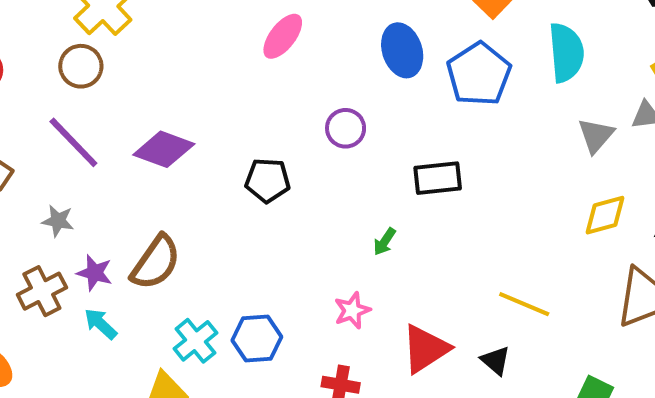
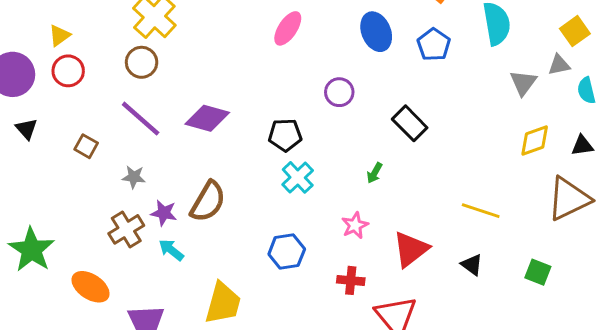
blue pentagon: (479, 74) -> (434, 45), size x0.7
black rectangle: (438, 178) -> (410, 123), turned 56
cyan cross: (195, 341) -> (298, 177), moved
black triangle: (496, 361) -> (472, 265), moved

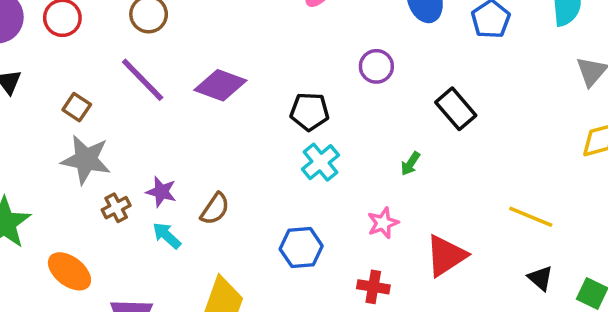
gray star: (134, 177) -> (86, 160), moved, size x1.8
brown semicircle: (208, 202) -> (215, 209), moved, size x0.7
brown cross: (126, 229) -> (116, 208), size x0.7
black triangle: (472, 265) -> (540, 278), moved

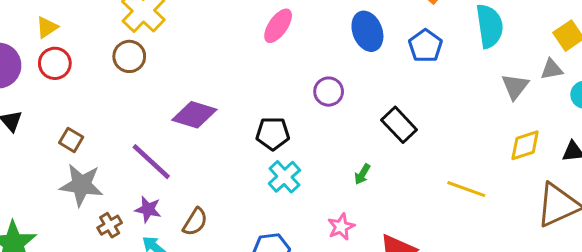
purple line: (143, 80) -> (151, 162), moved
yellow line: (531, 217) -> (466, 189), moved

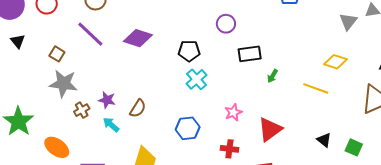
black rectangle: (399, 125) -> (250, 54), moved, turned -55
yellow diamond: (525, 145) -> (336, 62), moved, turned 35
purple line: (151, 162) -> (90, 34), moved
green arrow: (362, 174) -> (273, 76), moved

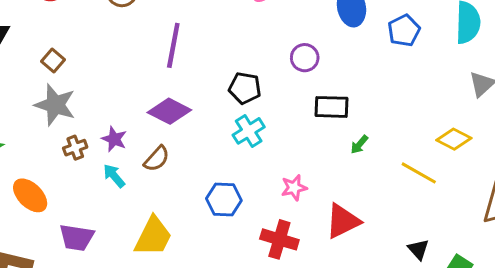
purple line: (90, 34) -> (173, 45), moved, turned 48
purple diamond: (138, 38) -> (169, 111), moved
red cross: (229, 149) -> (279, 239), size x1.4

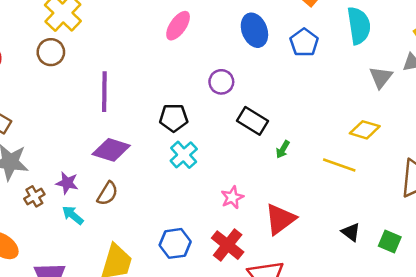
black rectangle: (332, 107) -> (253, 121), turned 40
blue hexagon: (224, 200) -> (175, 243), moved
red cross: (279, 239) -> (228, 245), turned 32

